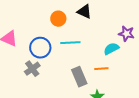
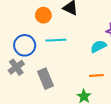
orange line: (101, 69) -> (96, 76), moved
gray rectangle: (79, 77) -> (45, 79), moved

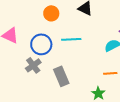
orange circle: (43, 15) -> (51, 13), moved

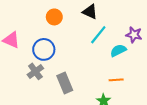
cyan line: (71, 39) -> (98, 35), moved, turned -48

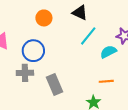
gray cross: (35, 71) -> (25, 73), turned 35

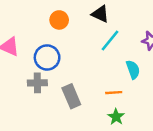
cyan semicircle: (108, 52) -> (133, 70), moved, turned 98
orange line: (106, 81) -> (114, 93), moved

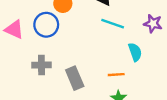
cyan line: (110, 41) -> (113, 24), turned 70
blue circle: (47, 57) -> (46, 25), moved

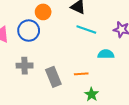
cyan semicircle: (135, 52) -> (106, 54), turned -70
orange line: (116, 75) -> (81, 74), moved

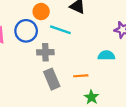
cyan line: (86, 29) -> (60, 30), moved
gray cross: (25, 66) -> (45, 52), moved

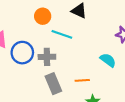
blue circle: (26, 31) -> (22, 53), moved
cyan semicircle: (106, 55) -> (108, 60), turned 35

